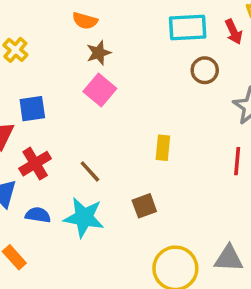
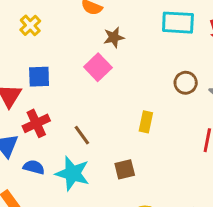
brown star: (99, 53) -> (114, 37), moved
brown circle: (205, 70) -> (186, 83), moved

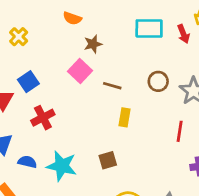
blue square: (39, 77) -> (28, 82), turned -30
red cross: (36, 123) -> (43, 118), moved
brown line: (82, 135) -> (112, 86), moved, turned -36

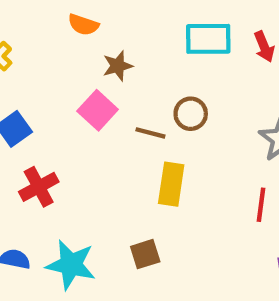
brown circle: (158, 81) -> (191, 114), moved
yellow rectangle: (125, 117) -> (171, 184), size x1.4

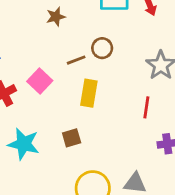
pink square: (98, 110) -> (40, 81), moved
brown line: (150, 133) -> (76, 60), turned -36

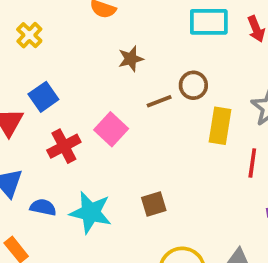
brown star: (56, 17) -> (131, 59), moved
yellow rectangle: (89, 93) -> (220, 126), moved

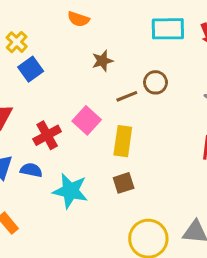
blue square: (43, 97) -> (31, 69), moved
yellow rectangle: (220, 126) -> (123, 141), moved
blue semicircle: (43, 207) -> (31, 170), moved

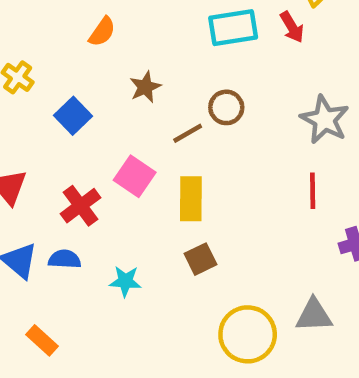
orange semicircle: (78, 19) -> (102, 32), turned -65
blue square: (31, 69) -> (73, 116), moved
cyan star: (70, 191) -> (125, 281), size x0.6

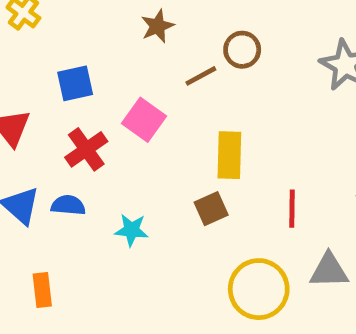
blue square: (73, 116) -> (75, 83), moved, turned 30
red line: (313, 191) -> (292, 209), moved
yellow rectangle: (191, 199) -> (229, 155), moved
orange rectangle: (42, 340) -> (42, 290), turned 40

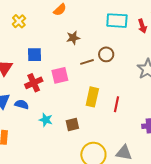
pink square: (144, 120) -> (60, 75), turned 30
brown square: (211, 209) -> (72, 124), moved
red line: (292, 209) -> (117, 104), moved

